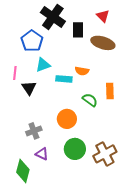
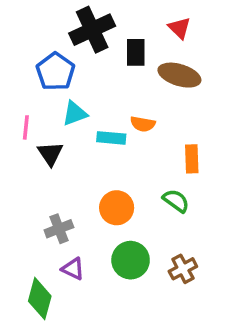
black cross: (53, 17) -> (92, 30), turned 30
green semicircle: (90, 100) -> (176, 201), moved
brown cross: (105, 154) -> (183, 269), size x0.7

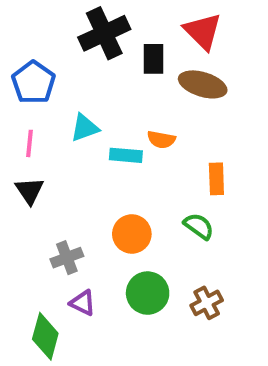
red triangle: (179, 28) -> (203, 31), size x1.5
blue pentagon: (55, 72) -> (33, 82), moved
black triangle: (50, 154) -> (30, 191), moved

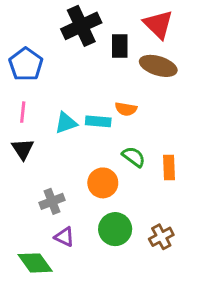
cyan triangle: (85, 128) -> (66, 123), moved
orange rectangle: (216, 179) -> (169, 168), moved
green semicircle: (199, 226) -> (134, 157), moved
green diamond: (45, 336) -> (35, 263), turned -51

